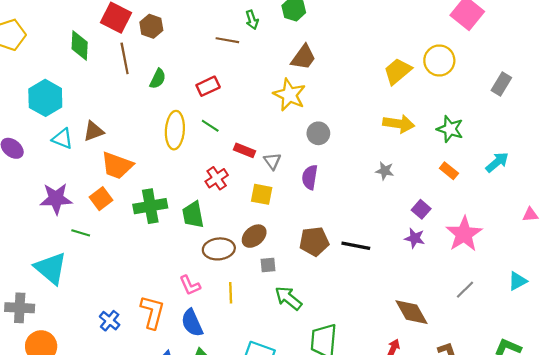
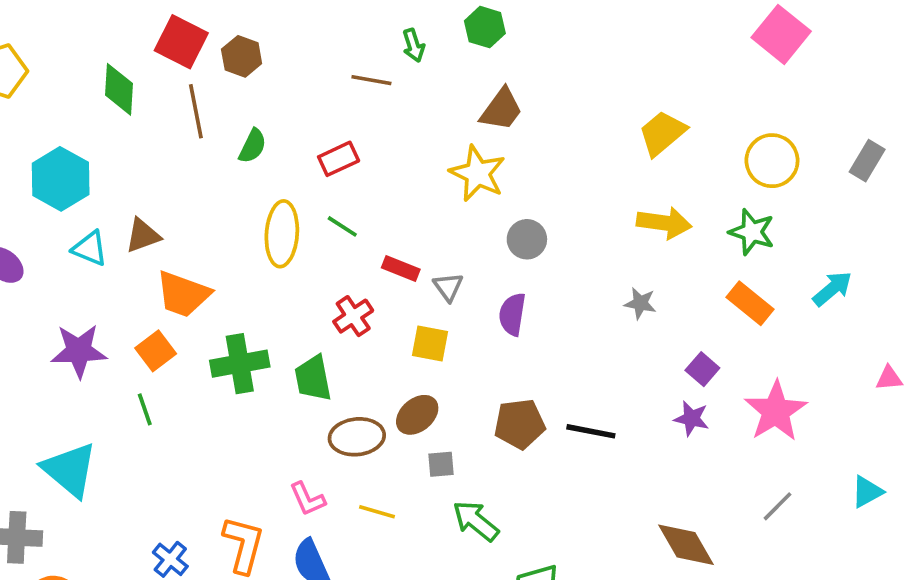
yellow circle: (439, 61) -> (772, 161), moved
gray rectangle: (501, 84) -> (867, 161), moved
orange rectangle: (449, 171) -> (750, 303), size x1.4
green line: (81, 233) -> (145, 409), moved, turned 54
yellow line: (231, 293) -> (377, 512), turned -72

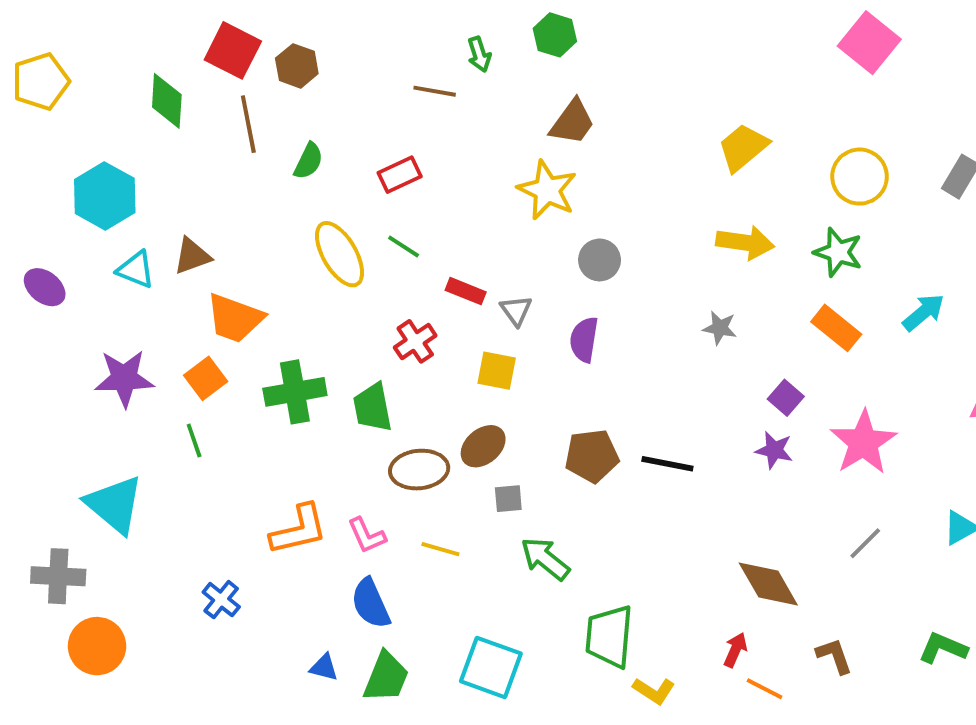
yellow ellipse: (282, 234) -> (340, 254), turned -34
orange L-shape: (243, 545) -> (299, 530), moved, turned 62

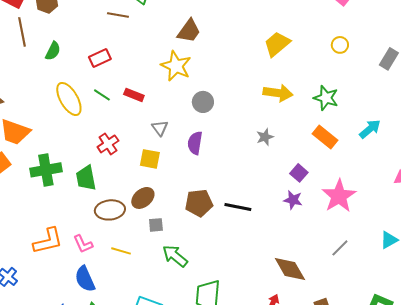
yellow circle: (860, 177) -> (340, 45), moved, size x0.6
red rectangle: (466, 291) -> (134, 95), moved
gray star: (720, 328) -> (265, 137), turned -30

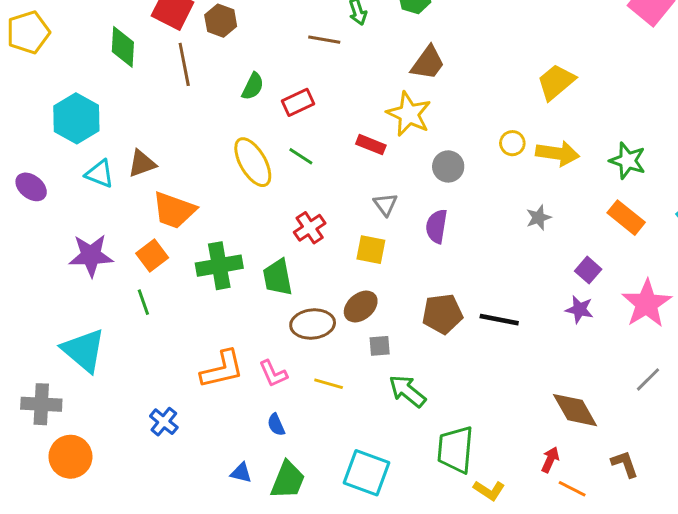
yellow circle: (340, 45) -> (512, 143), moved
green semicircle: (53, 51) -> (253, 86), moved
red rectangle: (134, 95) -> (371, 145), moved
blue semicircle: (85, 279) -> (276, 425), size x0.6

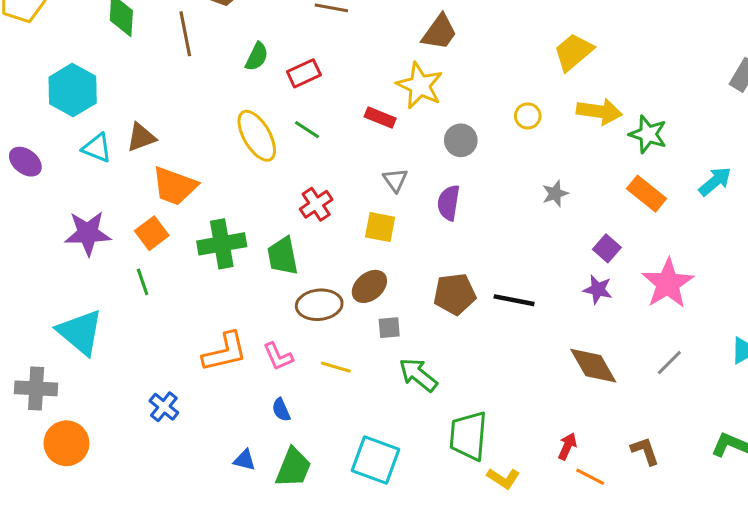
yellow arrow: (558, 153) -> (599, 111), moved
brown diamond: (575, 410) -> (593, 366), moved

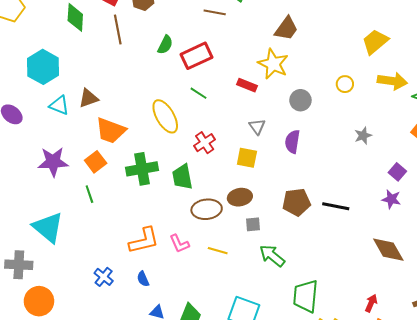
red rectangle: (304, 73) -> (196, 56), size x1.4
yellow ellipse: (257, 136) -> (165, 116), moved
brown ellipse: (369, 286) -> (240, 197), turned 30
blue semicircle: (281, 410) -> (143, 279), moved

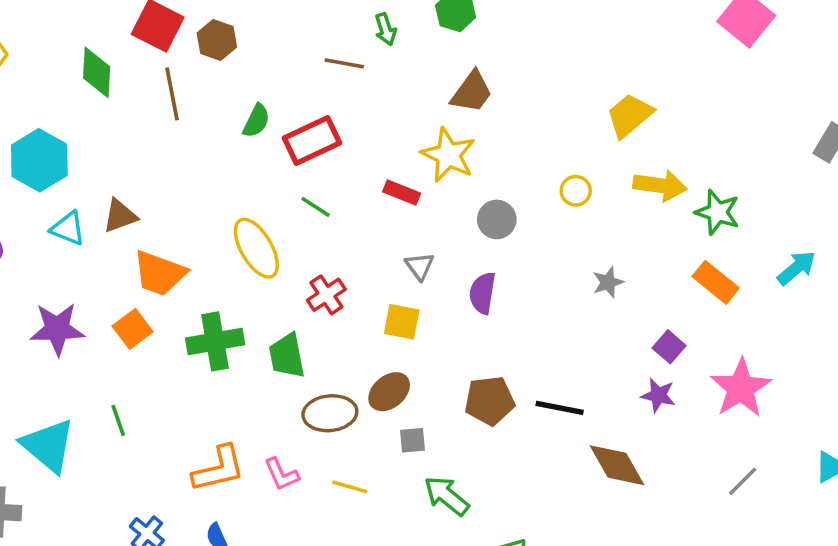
green line: (89, 194) -> (118, 420), moved
brown ellipse: (240, 197) -> (389, 392), turned -30
brown diamond: (388, 250) -> (617, 465), moved

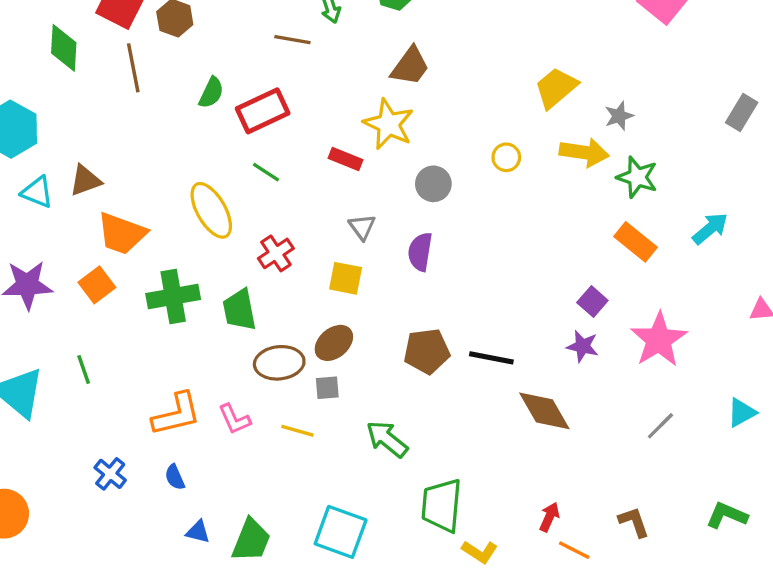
gray star: (608, 282) -> (619, 116), moved
gray square: (412, 440) -> (327, 388), moved

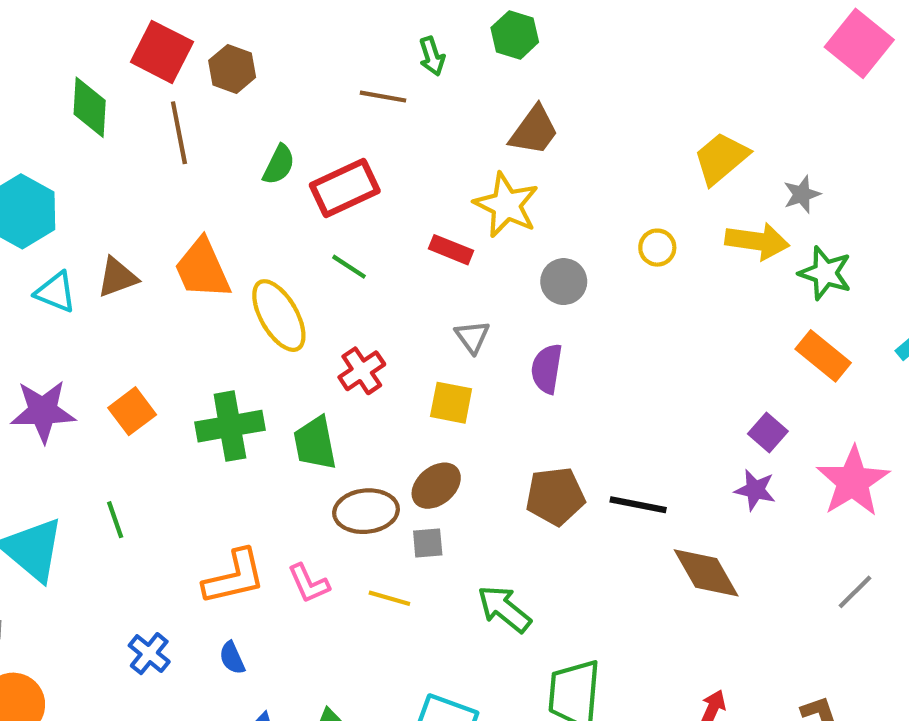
orange trapezoid: (122, 234) -> (202, 269), moved, turned 46

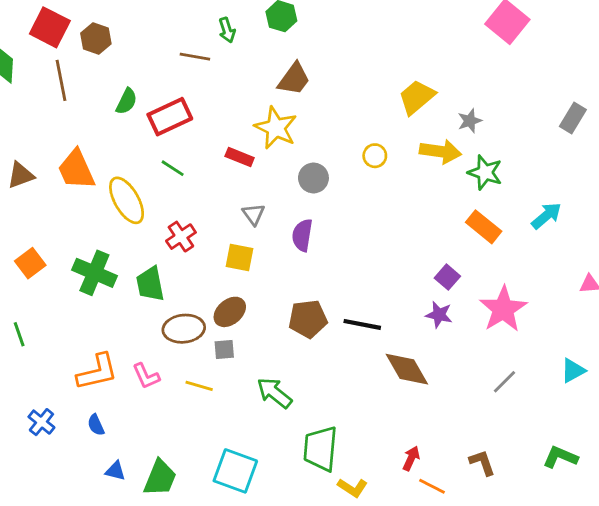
green cross: (230, 426) -> (94, 273), turned 33

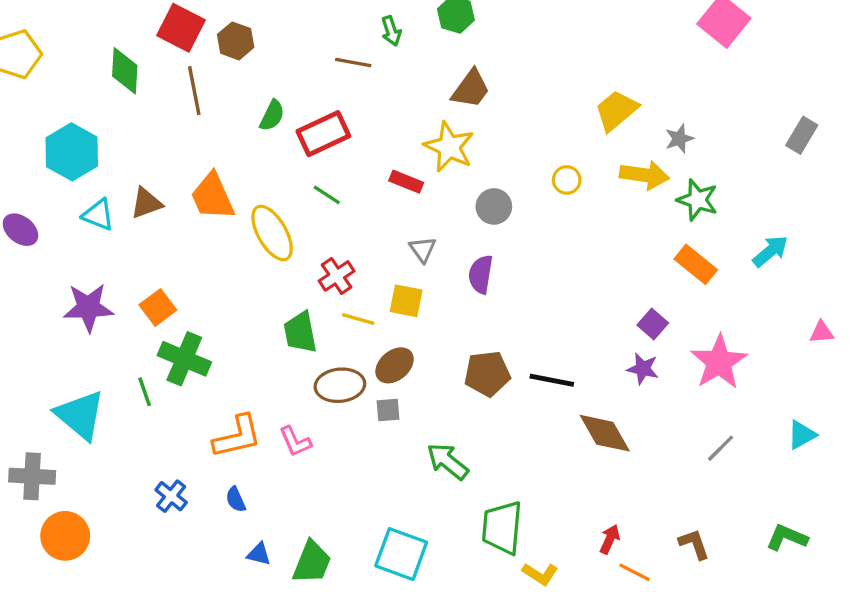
green cross: (94, 273) -> (184, 359), moved
yellow line: (199, 386) -> (358, 319), moved

